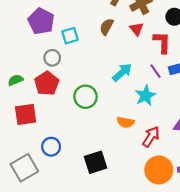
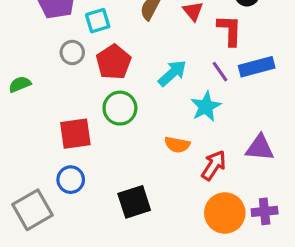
red pentagon: (47, 83) -> (114, 62), moved
red square: (26, 114) -> (75, 134), moved

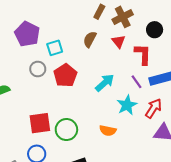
green circle: (120, 108) -> (66, 130), moved
red arrow: (214, 165) -> (153, 108), moved

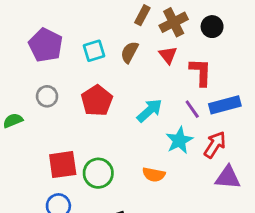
black circle: (155, 30) -> (212, 27), moved
cyan square: (55, 48) -> (94, 51), moved
gray circle: (38, 69) -> (47, 96), moved

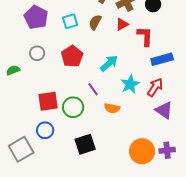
red triangle: (168, 55) -> (122, 24), turned 40
purple line: (192, 109) -> (93, 89), moved
purple triangle: (228, 177) -> (164, 110), turned 30

